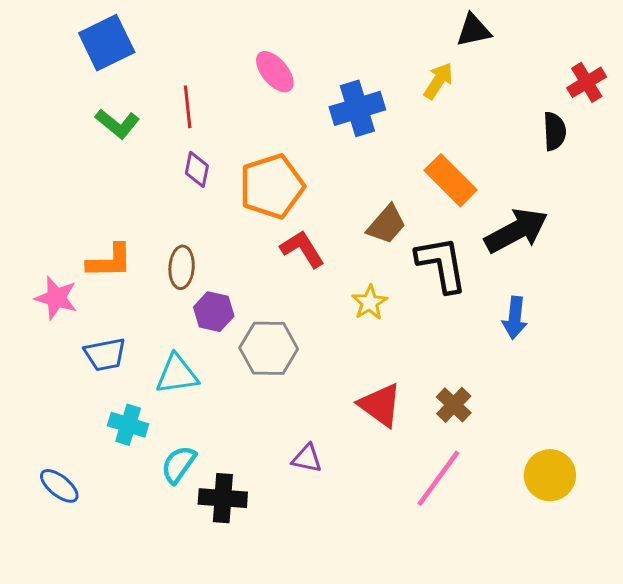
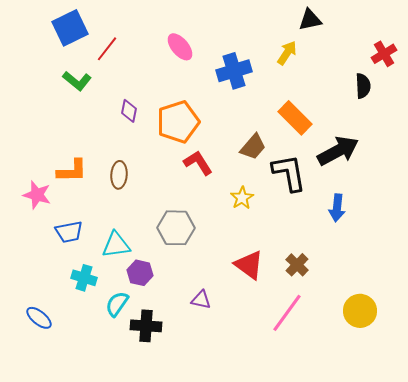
red line: (188, 107) -> (107, 49), moved, turned 44
purple hexagon: (214, 312) -> (140, 273), moved

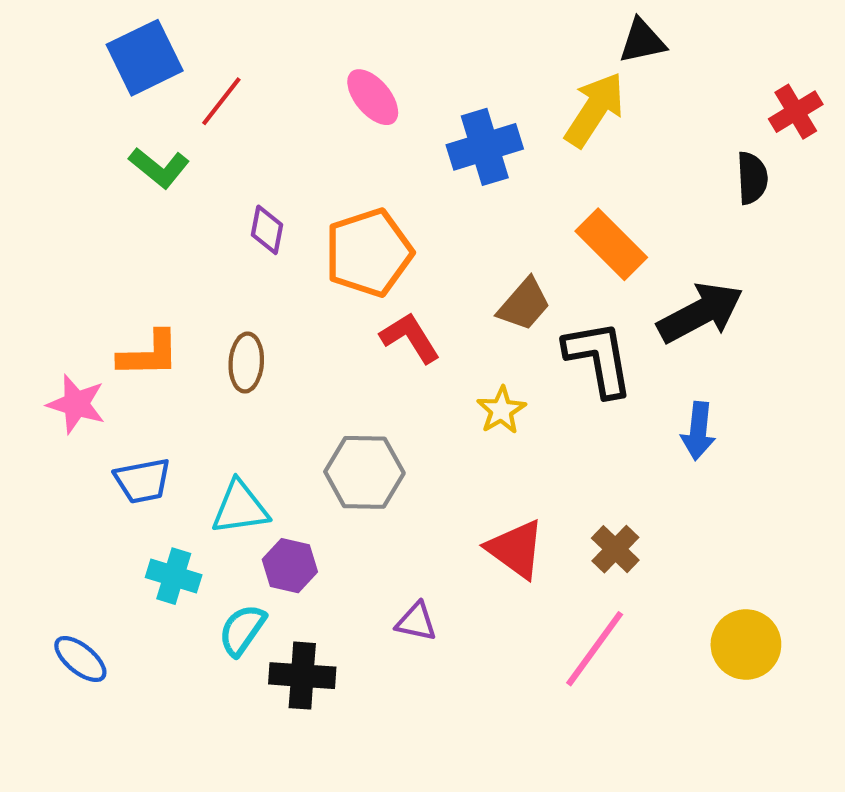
yellow arrow: (287, 53) -> (595, 110), size x1.5

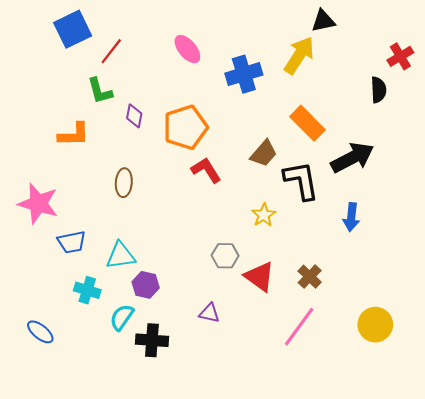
green L-shape: (159, 168) -> (100, 91), moved, turned 36
orange L-shape: (149, 354) -> (74, 135), moved
pink star: (76, 404) -> (38, 204), size x1.4
yellow star: (501, 410) -> (264, 215), moved
gray hexagon: (364, 472) -> (225, 256), moved, size x0.7

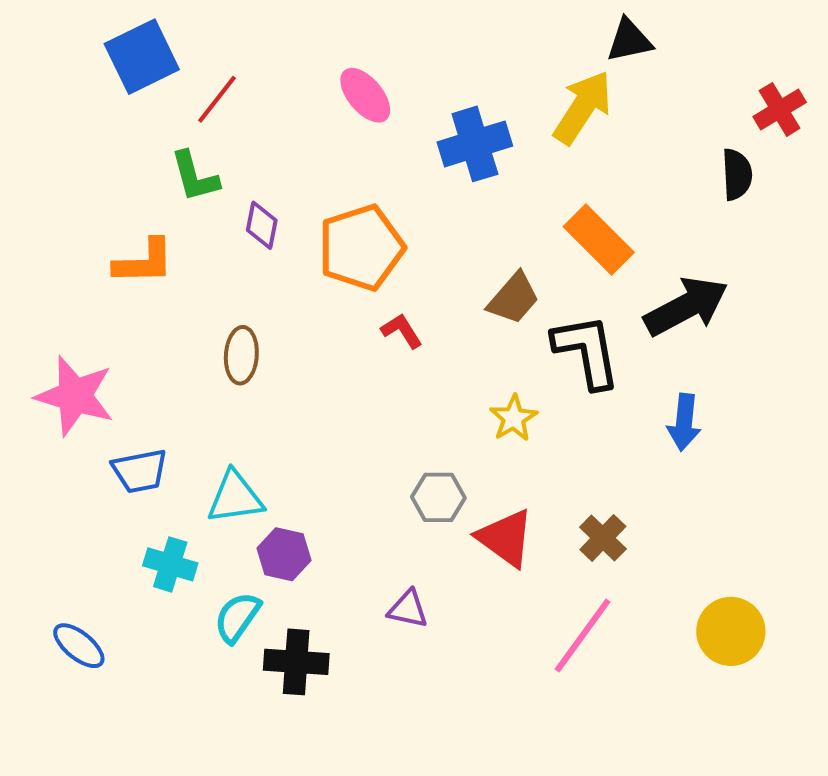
red L-shape: (206, 170) -> (402, 331), size x0.7

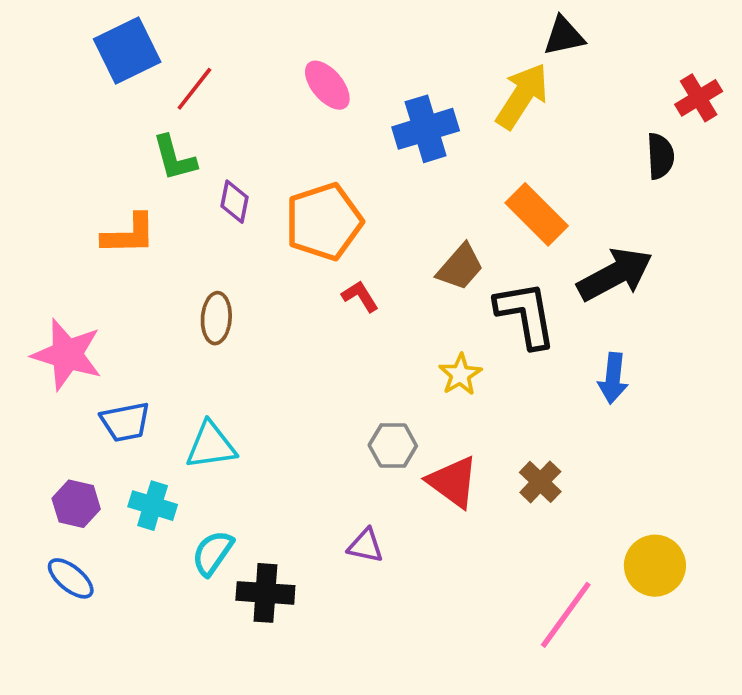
purple hexagon: (284, 554) -> (76, 504), moved
pink line: (583, 635) -> (566, 615), moved

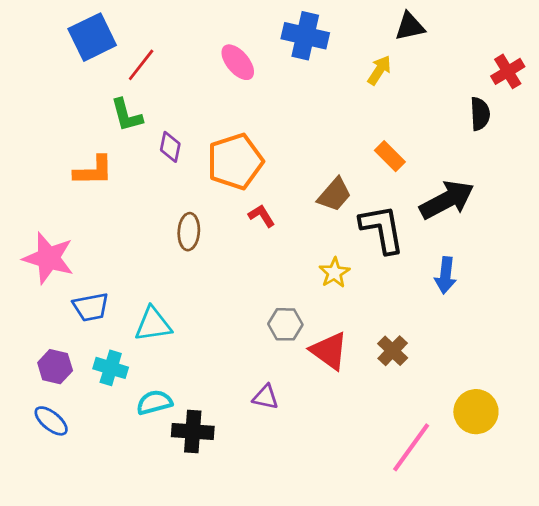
yellow arrow: (522, 96) -> (379, 70), size x0.6
blue cross: (426, 129) -> (305, 36), moved, turned 30
orange rectangle: (537, 214) -> (390, 156), size x0.7
brown ellipse: (216, 318) -> (189, 232), moved
cyan semicircle: (213, 553) -> (154, 402), turned 40

